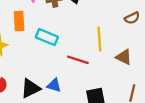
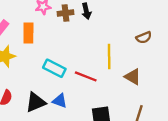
cyan rectangle: (47, 37) -> (54, 68), moved

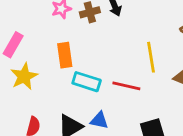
orange rectangle: (28, 33) -> (65, 55), moved

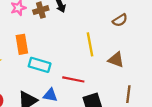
red line: (126, 86) -> (73, 79), moved

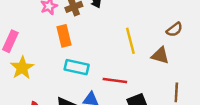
brown semicircle: (120, 20) -> (174, 30), moved
orange rectangle: (22, 44) -> (64, 36), moved

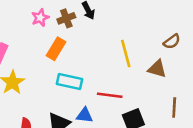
orange rectangle: (64, 36) -> (56, 49), turned 45

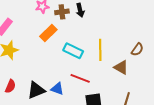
brown semicircle: (172, 42) -> (137, 50), turned -32
cyan rectangle: (70, 81) -> (73, 51), moved

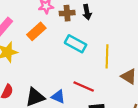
orange rectangle: (48, 33) -> (36, 31), moved
cyan rectangle: (73, 51) -> (76, 44), moved

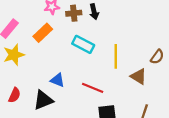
blue triangle: (58, 97) -> (57, 80), moved

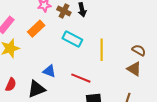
brown cross: (74, 13) -> (64, 11), turned 32
brown semicircle: (157, 57) -> (139, 50), turned -96
brown triangle: (139, 76) -> (134, 69), moved

